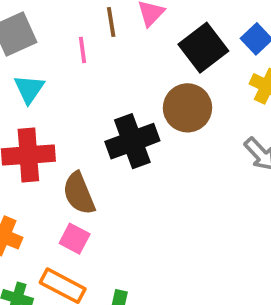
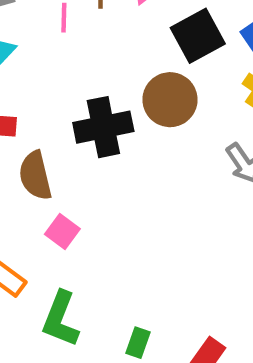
pink square: (75, 239) -> (62, 231), moved

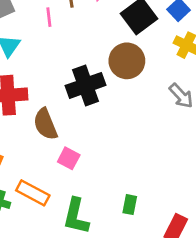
green rectangle: (138, 343) -> (130, 205), moved

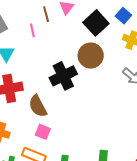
pink square: (69, 158) -> (43, 132), moved

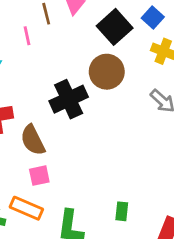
pink square: (43, 132) -> (39, 176), turned -35

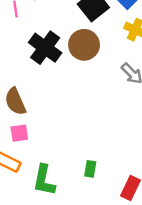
black cross: (69, 99) -> (45, 48), moved, turned -32

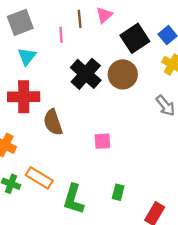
pink square: (19, 133) -> (102, 141), moved

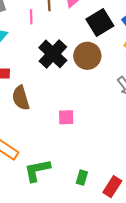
green rectangle: (118, 192) -> (82, 178), moved
green L-shape: (74, 199) -> (37, 170), turned 60

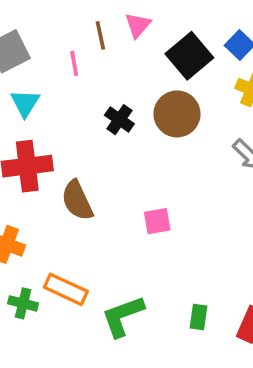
black cross: (53, 54) -> (119, 120), size x0.6

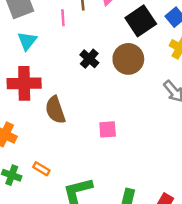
orange rectangle: (66, 289) -> (41, 169), size x0.6

